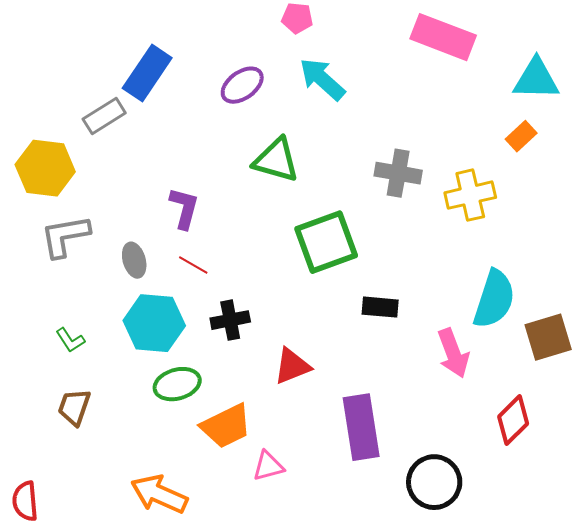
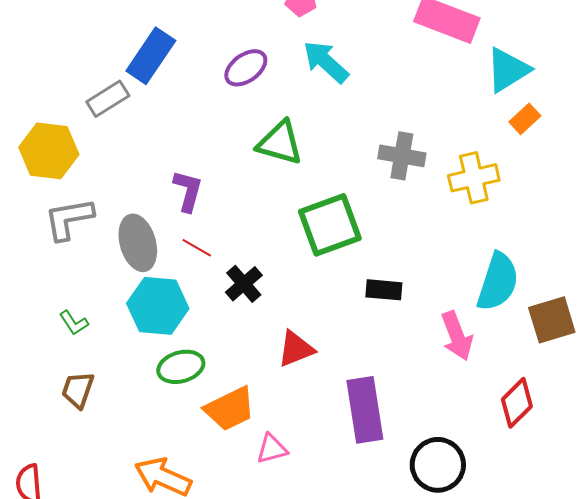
cyan triangle: (536, 79) -> (508, 70), moved, turned -33
gray ellipse: (134, 260) -> (138, 243), size x1.6
black cross: (230, 320) -> (244, 284), moved, turned -30

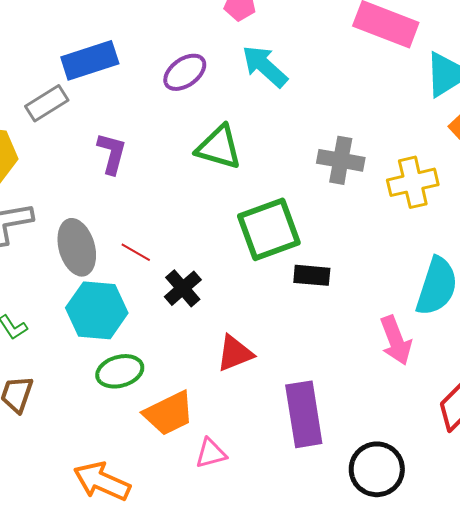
blue rectangle: (151, 56) -> (90, 60), turned 38
purple L-shape: (188, 191) -> (112, 153), moved
black rectangle: (384, 290) -> (312, 275), moved

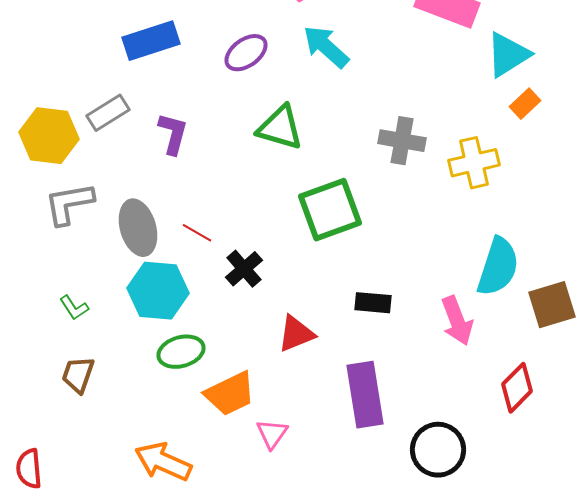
gray rectangle: (47, 103) -> (108, 113), moved
black rectangle: (312, 275) -> (373, 303), moved
pink triangle: (211, 453) -> (272, 434), turned -40

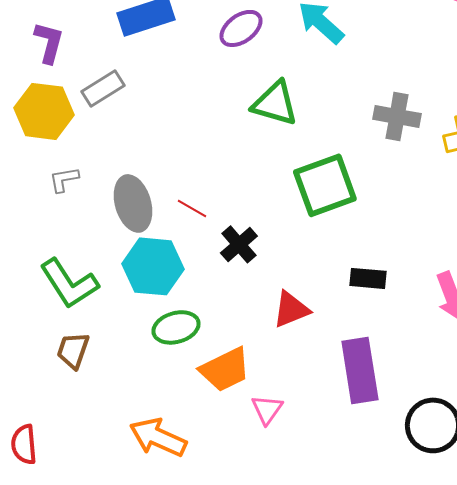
purple L-shape: (173, 134) -> (49, 42), moved
gray L-shape: (69, 204) -> (64, 179), size x0.6
green L-shape: (74, 308) -> (69, 283), size x2.0

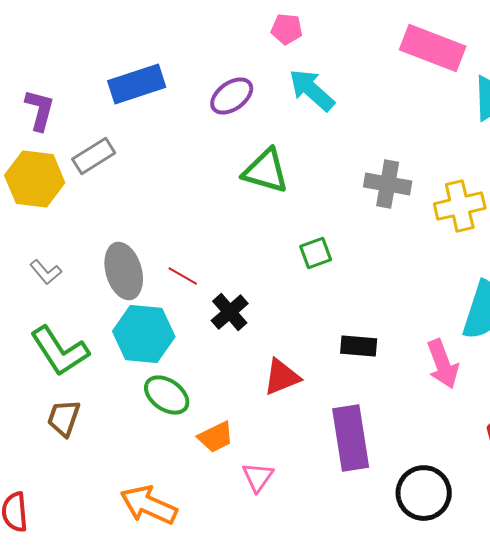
gray L-shape: (64, 179) -> (46, 272), moved, turned -120
green square: (325, 185) -> (316, 253), size x0.5
green ellipse: (176, 327) -> (167, 395), turned 51
orange trapezoid: (225, 369) -> (216, 437), size x0.7

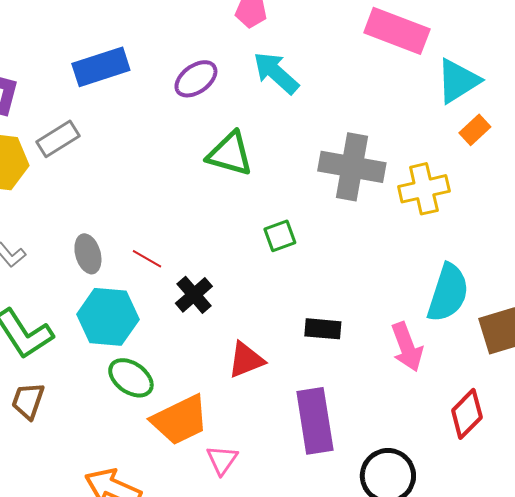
gray cross: (388, 184) -> (352, 167), size x1.4
gray ellipse: (124, 271) -> (88, 254), size x0.7
orange trapezoid: (216, 437) -> (180, 420), size x1.6

